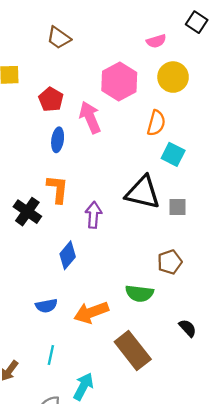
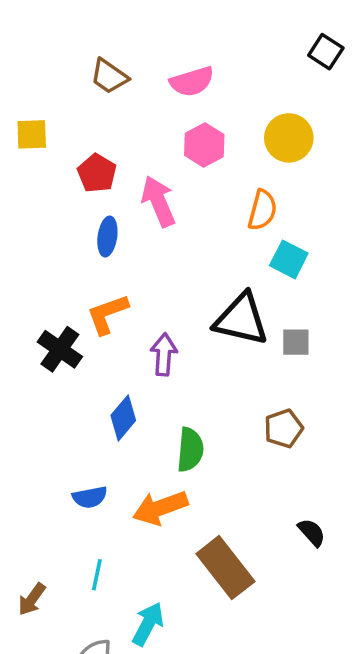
pink semicircle: (156, 41) -> (192, 82), moved, size x1.4
pink hexagon: (119, 82) -> (204, 145), size x0.7
orange L-shape: (58, 189) -> (107, 314), turned -116
green semicircle: (139, 293) -> (190, 450), moved, turned -92

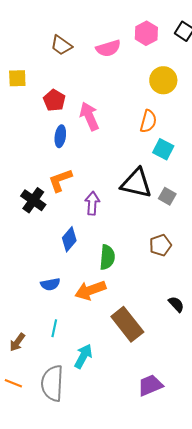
pink hexagon: (204, 145) -> (146, 33), moved
gray square: (296, 342) -> (167, 196), turned 30

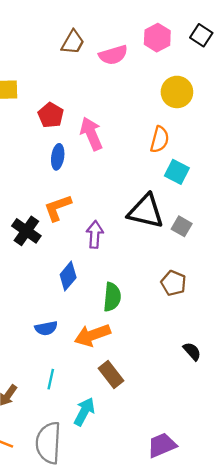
brown trapezoid: (61, 45) -> (73, 42), moved, turned -95
brown pentagon: (160, 245) -> (173, 283), turned -30
brown rectangle: (127, 324) -> (111, 375), moved, size x0.7

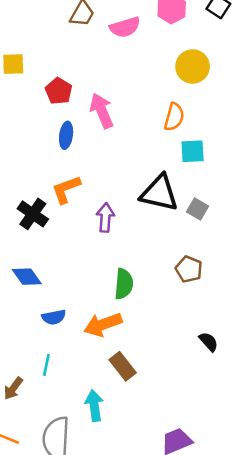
cyan square: (177, 172) -> (193, 151), turned -30
blue diamond: (68, 276) -> (27, 277), moved, turned -76
cyan line: (51, 379) -> (46, 365), moved
cyan arrow: (84, 412) -> (94, 406), turned -36

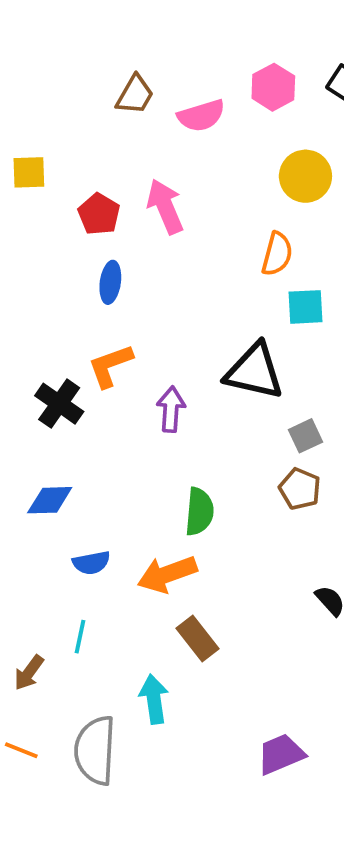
pink arrow: (102, 111) -> (165, 207), moved
gray square: (197, 209) -> (305, 436), moved, turned 35
blue diamond: (27, 277) -> (50, 500), turned -56

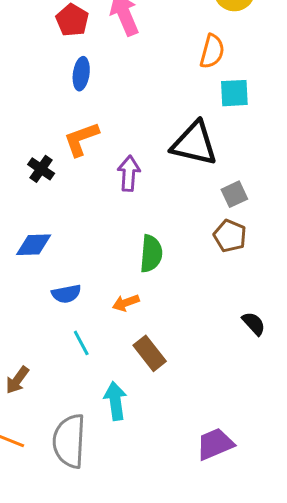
black cross: (59, 404) -> (41, 169), size x0.7
orange arrow: (167, 574) -> (126, 303), size x0.6
cyan line: (80, 637) -> (81, 343), moved, turned -40

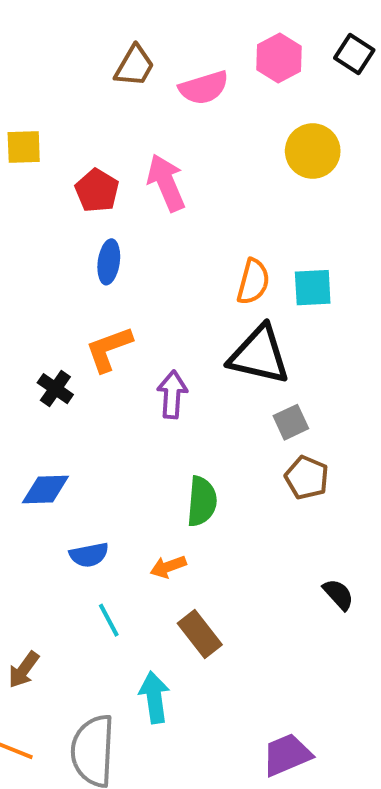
orange semicircle: (212, 51) -> (253, 282), moved
gray square: (234, 194) -> (291, 422), moved

